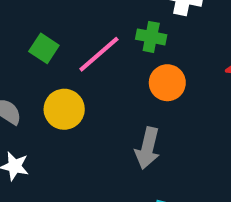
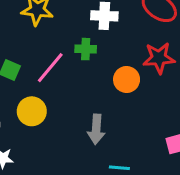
orange circle: (167, 83) -> (127, 80), moved

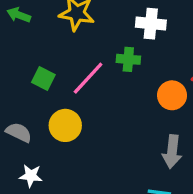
gray arrow: (96, 129) -> (172, 152), moved

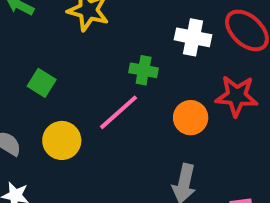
white cross: (151, 24) -> (193, 37), moved
pink line: (88, 78) -> (118, 112), moved

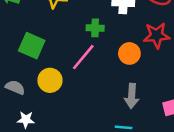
green square: (42, 83) -> (32, 46), size x1.5

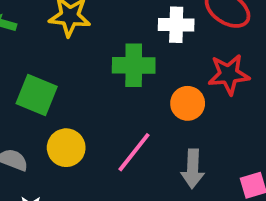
green cross: (95, 28) -> (134, 65), size x1.5
pink line: (83, 57) -> (134, 152), moved

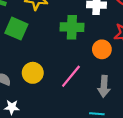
green square: (37, 95) -> (16, 29), moved

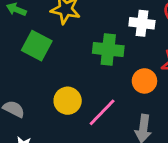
yellow circle: (33, 73) -> (68, 101), moved

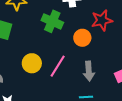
green cross: (108, 50) -> (52, 21), turned 30

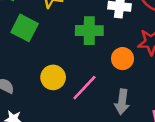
green cross: (52, 21) -> (89, 31), turned -35

